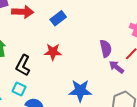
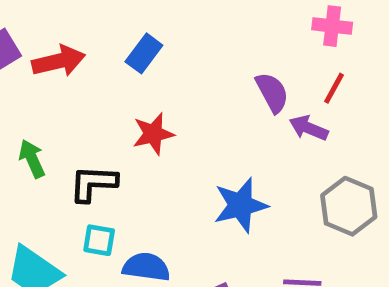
black L-shape: (23, 65) -> (93, 183), turned 80

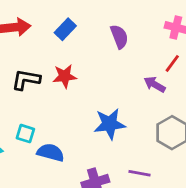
purple semicircle: (272, 92) -> (119, 37), moved
black L-shape: (93, 183) -> (26, 80), moved

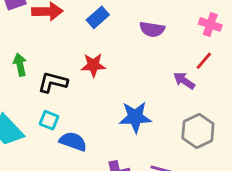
purple semicircle: (119, 37) -> (152, 29), turned 115
black L-shape: (26, 80) -> (53, 82), moved

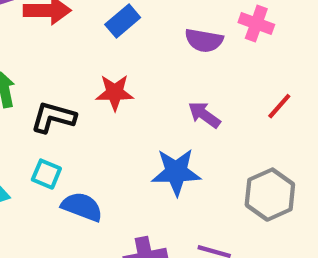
pink cross: (210, 24) -> (256, 23), moved
red line: (204, 61) -> (279, 106), moved
purple arrow: (184, 81) -> (204, 115), moved

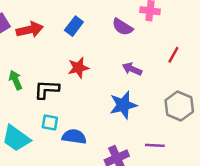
purple semicircle: (204, 40) -> (122, 27), turned 35

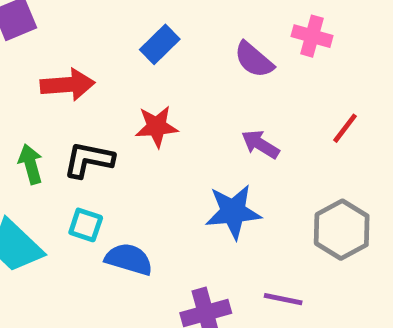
red arrow: (30, 30) -> (68, 85), moved
green arrow: (16, 80) -> (31, 164), moved

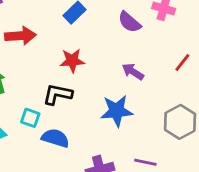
black L-shape: (89, 160) -> (58, 94), moved

